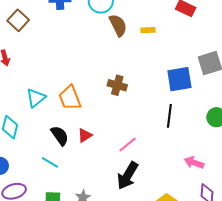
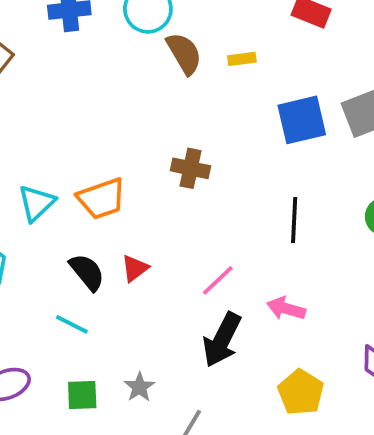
blue square: (179, 79) -> (302, 120), moved
orange trapezoid: (70, 98) -> (102, 199), turned -84
pink arrow: (194, 163) -> (286, 309), moved

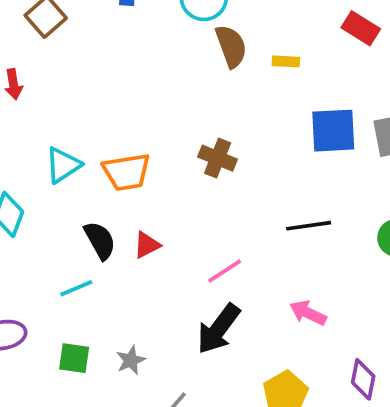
black line: (294, 220) -> (309, 226), turned 69
pink arrow: (286, 309) -> (308, 313), moved
cyan line: (72, 324) -> (76, 288), turned -60

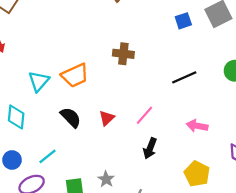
blue square: (333, 131) -> (183, 21), size x0.6
red triangle: (147, 245) -> (107, 118), moved
cyan line: (76, 288) -> (47, 156), moved
black arrow: (218, 329) -> (150, 148), size x0.7

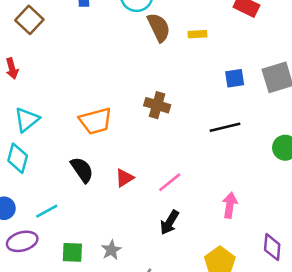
black line: (184, 77) -> (225, 127), moved
cyan triangle: (39, 81) -> (27, 120), moved
pink arrow: (197, 126) -> (230, 205), turned 78

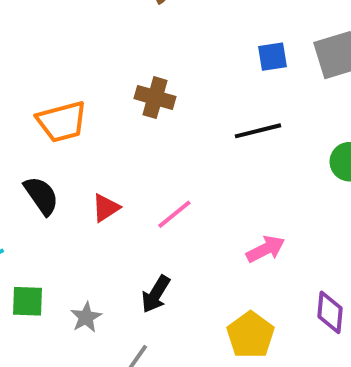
pink arrow: (230, 205) -> (265, 249), turned 55
black arrow: (169, 222) -> (156, 294), moved
green square: (72, 252) -> (28, 301), moved

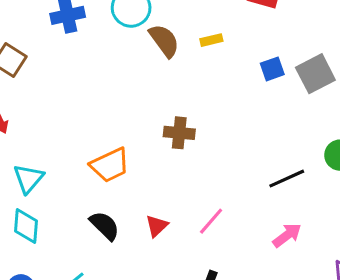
blue square: (273, 57) -> (272, 69), moved
black line: (258, 131) -> (287, 179), moved

